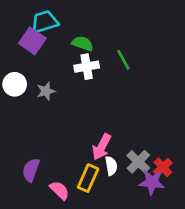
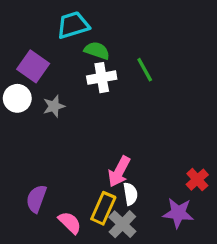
cyan trapezoid: (45, 22) -> (73, 25), moved
purple square: (32, 41) -> (33, 66), moved
gray cross: (138, 162) -> (122, 224), moved
red cross: (163, 167) -> (197, 180), moved

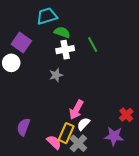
gray star: (54, 106) -> (56, 75), moved
white semicircle: (130, 194) -> (83, 124), turned -128
pink semicircle: (70, 223) -> (54, 142), moved

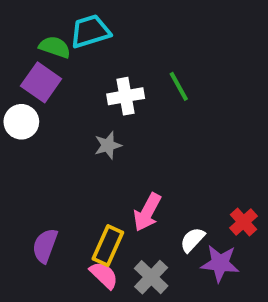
green semicircle: (62, 32) -> (55, 47), moved
white semicircle: (83, 124) -> (192, 240), moved
yellow rectangle: (66, 133) -> (108, 246), moved

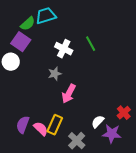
green semicircle: (55, 47) -> (28, 24), turned 119
white cross: (126, 96) -> (64, 49), turned 36
pink arrow: (147, 212) -> (69, 94), moved
pink semicircle: (104, 275) -> (41, 129), moved

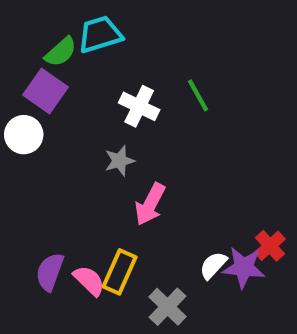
purple star: (112, 134) -> (244, 268), moved

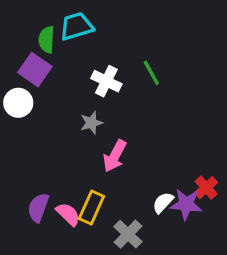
green semicircle: (61, 52) -> (47, 40), turned 135

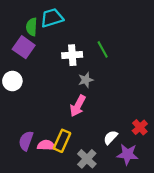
white cross: (106, 81) -> (72, 55), turned -30
white circle: (18, 103) -> (12, 81), moved
gray star: (91, 123) -> (86, 80), moved
purple star: (186, 204) -> (127, 154), moved
pink semicircle: (68, 214) -> (46, 145), turned -42

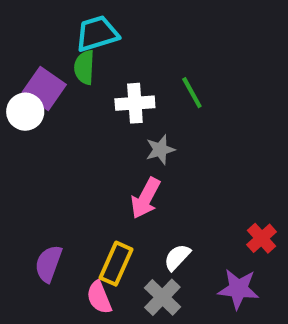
green semicircle: (32, 27) -> (84, 67), moved
white circle: (12, 81) -> (25, 112), moved
white semicircle: (111, 137) -> (177, 257), moved
pink semicircle: (46, 145) -> (99, 297), moved, turned -114

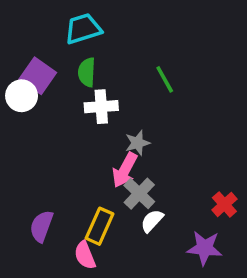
green semicircle: (84, 67) -> (87, 72), moved
white cross: (135, 103) -> (101, 107), moved
gray star: (160, 150) -> (137, 143), moved
gray cross: (162, 297) -> (139, 194), moved

